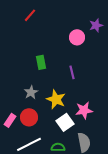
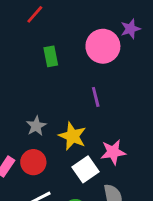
pink circle: (77, 37) -> (103, 46), size x1.5
green rectangle: (41, 62) -> (51, 56), moved

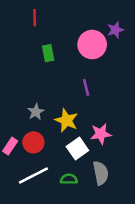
red line: (35, 14) -> (35, 18), turned -42

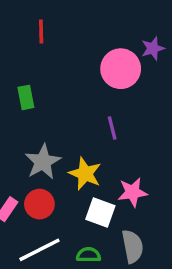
green rectangle: (48, 53) -> (26, 97), moved
gray star: (36, 112) -> (43, 162), size x1.5
white square: (77, 149) -> (100, 213), turned -35

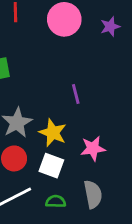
pink circle: (121, 69) -> (64, 19), moved
white square: (100, 213) -> (51, 166), moved

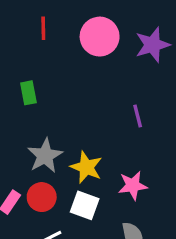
purple star: (110, 27) -> (153, 45), size x1.5
purple line: (76, 94) -> (138, 116), moved

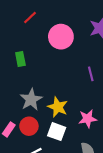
red line: (43, 28) -> (30, 17), turned 48
pink circle: (100, 37) -> (61, 37), moved

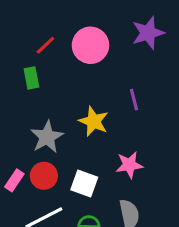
red line: (30, 17) -> (45, 45), moved
yellow star: (58, 107) -> (94, 121), moved

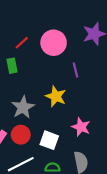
purple line: (134, 100) -> (75, 70), moved
pink star: (129, 165) -> (81, 127), turned 30

